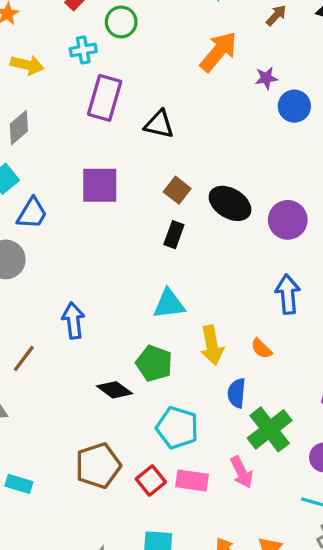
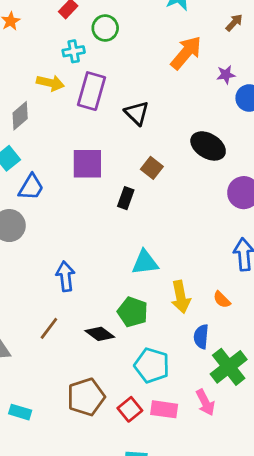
yellow arrow: (27, 65) -> (50, 83), moved
black triangle: (159, 124) -> (137, 113), turned 32
black ellipse: (230, 203) -> (208, 146), moved
black rectangle: (174, 235) -> (126, 198), moved
brown line: (24, 358) -> (49, 328), moved

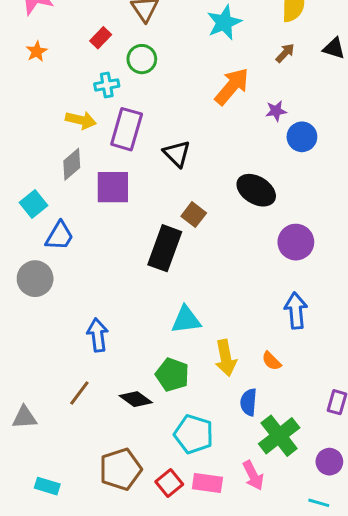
gray diamond: (20, 116) -> (72, 164), moved
purple square: (87, 164) -> (113, 187), moved
black rectangle: (126, 198) -> (165, 248), size x1.8

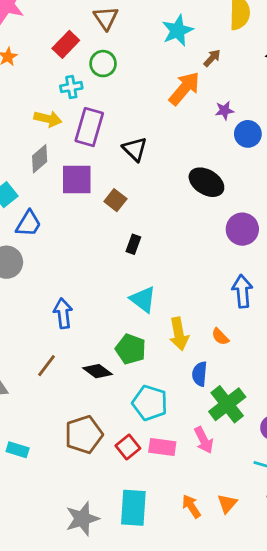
red rectangle: (101, 38) -> (66, 44), size x1.4
brown arrow: (285, 53) -> (212, 58), moved
brown square: (194, 215) -> (115, 200), moved
black rectangle: (165, 248) -> (133, 244), moved, size x0.5
cyan triangle: (186, 320) -> (143, 299), turned 44

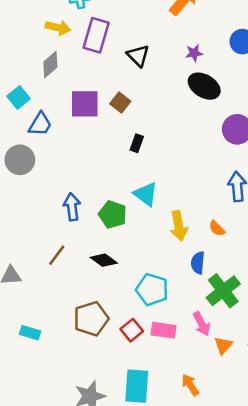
purple star: (224, 110) -> (194, 53), moved
purple square: (77, 179) -> (85, 104), moved
green pentagon: (131, 349) -> (113, 214), moved
orange triangle: (227, 504) -> (223, 345), moved

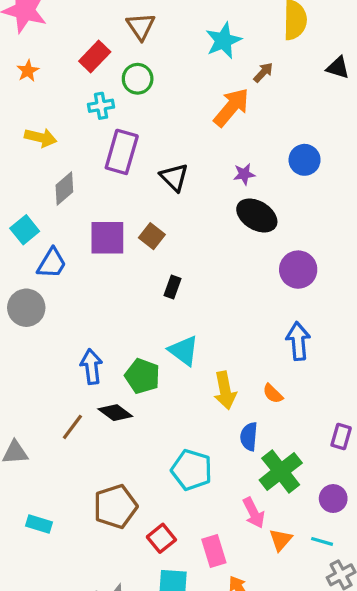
yellow arrow: (58, 28) -> (41, 138), moved
black diamond: (104, 260) -> (115, 413), moved
red square: (132, 330) -> (161, 538), moved
pink rectangle: (163, 330) -> (214, 551), moved, turned 65

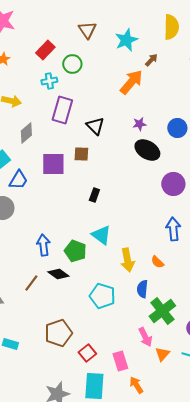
brown triangle: (141, 26) -> (87, 30), moved
blue circle: (305, 160) -> (177, 128), moved
brown square: (152, 236) -> (81, 154), moved, turned -35
cyan pentagon: (192, 470) -> (102, 296), moved

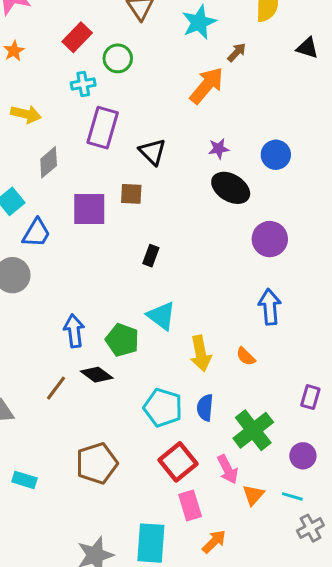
blue semicircle: (142, 289) -> (205, 408), moved
red square: (87, 353) -> (178, 462), moved, size x1.4
orange arrow: (136, 385) -> (214, 542), turned 78

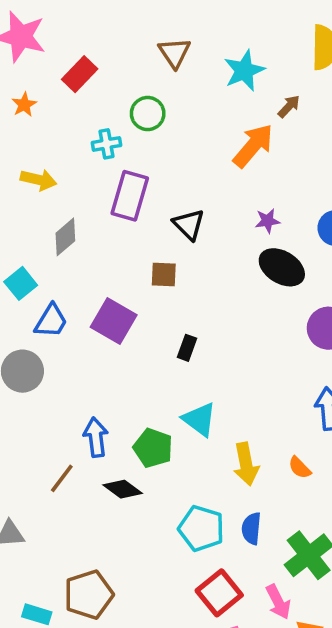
red rectangle: (77, 37) -> (80, 74), moved
purple square: (89, 209) -> (114, 321), moved, turned 30
brown line: (56, 388) -> (62, 478), moved
brown pentagon: (97, 463) -> (89, 595), moved

